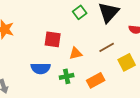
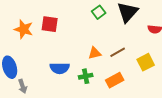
red square: (53, 39) -> (50, 24), moved
brown line: (107, 47) -> (118, 52), moved

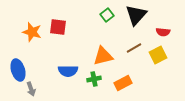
brown line: (118, 52) -> (134, 48), moved
orange triangle: (95, 53) -> (103, 56), size x1.5
yellow square: (146, 62) -> (158, 55), moved

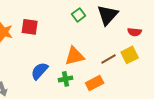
brown line: (134, 48) -> (109, 59), moved
blue semicircle: (68, 71) -> (40, 71), turned 132

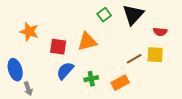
red square: (30, 27) -> (58, 47), moved
yellow square: (130, 55) -> (155, 55), turned 30
orange triangle: (75, 56) -> (87, 42), moved

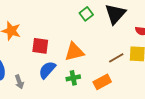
orange triangle: (87, 42) -> (74, 52), moved
gray arrow: (28, 89) -> (19, 82), moved

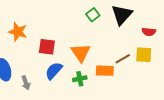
orange triangle: (74, 52) -> (81, 53), turned -50
orange rectangle: (102, 82) -> (105, 71), moved, turned 30

